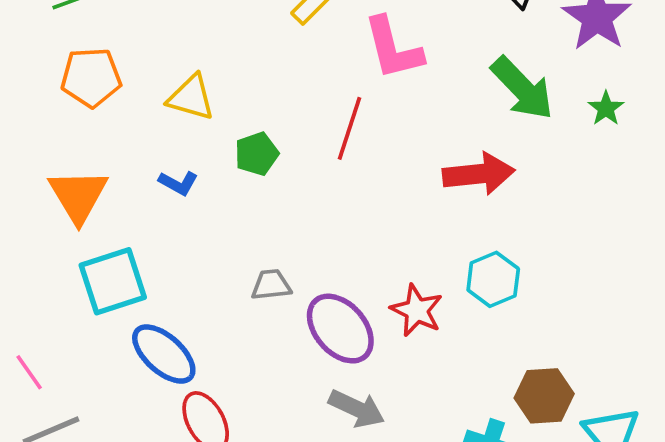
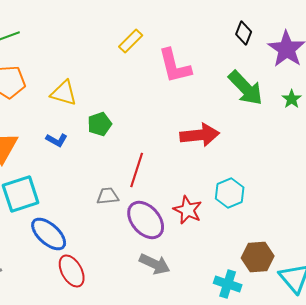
red line: (349, 128) -> (137, 170), moved
red arrow: (479, 174) -> (200, 135), moved

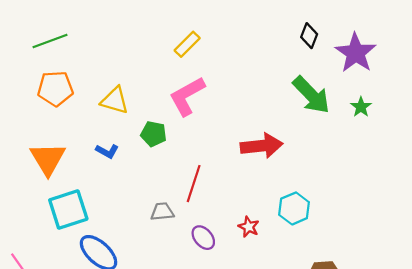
pink L-shape: (175, 66) -> (187, 96), moved, turned 75
green pentagon: (100, 124) -> (154, 134), turned 30
red star: (188, 210) -> (249, 227), size x0.7
purple ellipse: (146, 220) -> (203, 238), size x0.6

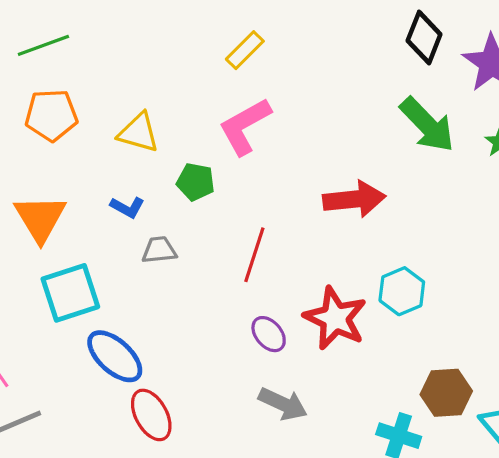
black diamond: (309, 36) -> (424, 37), size x1.4
gray trapezoid: (162, 212) -> (159, 250), moved
red star: (249, 227) -> (335, 318), size x2.0

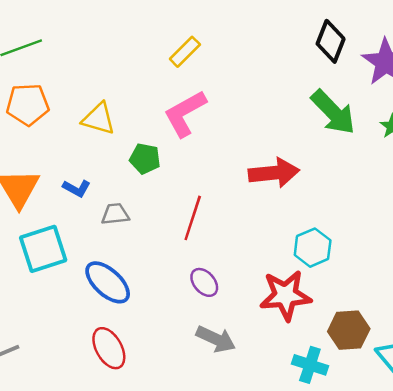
blue L-shape: (127, 207) -> (77, 188), moved
red star: (335, 318) -> (285, 295), moved, turned -30
blue ellipse: (115, 356) -> (108, 282), moved

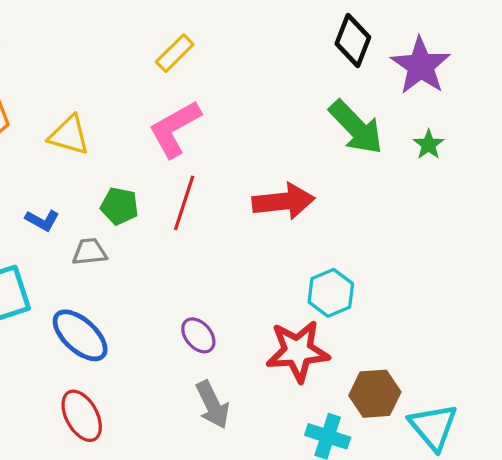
green pentagon: (145, 159) -> (120, 206), moved
red line: (193, 218) -> (184, 203), moved
gray arrow: (216, 339) -> (213, 405), turned 39

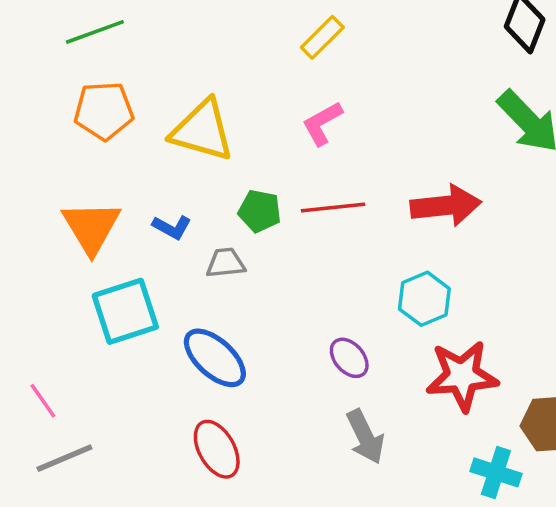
pink L-shape: (175, 129) -> (322, 123), size x0.7
yellow triangle: (69, 135) -> (202, 130), size x1.4
red line: (184, 203) -> (333, 207), turned 66
cyan hexagon: (331, 293) -> (424, 299), moved

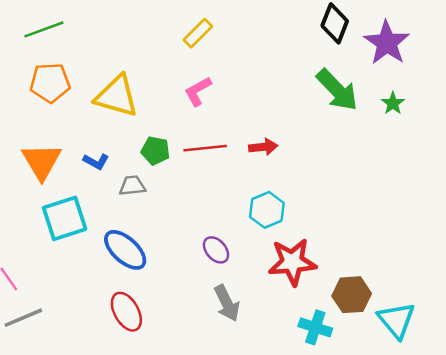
red arrow: (446, 206) -> (263, 147), moved, size x0.6

